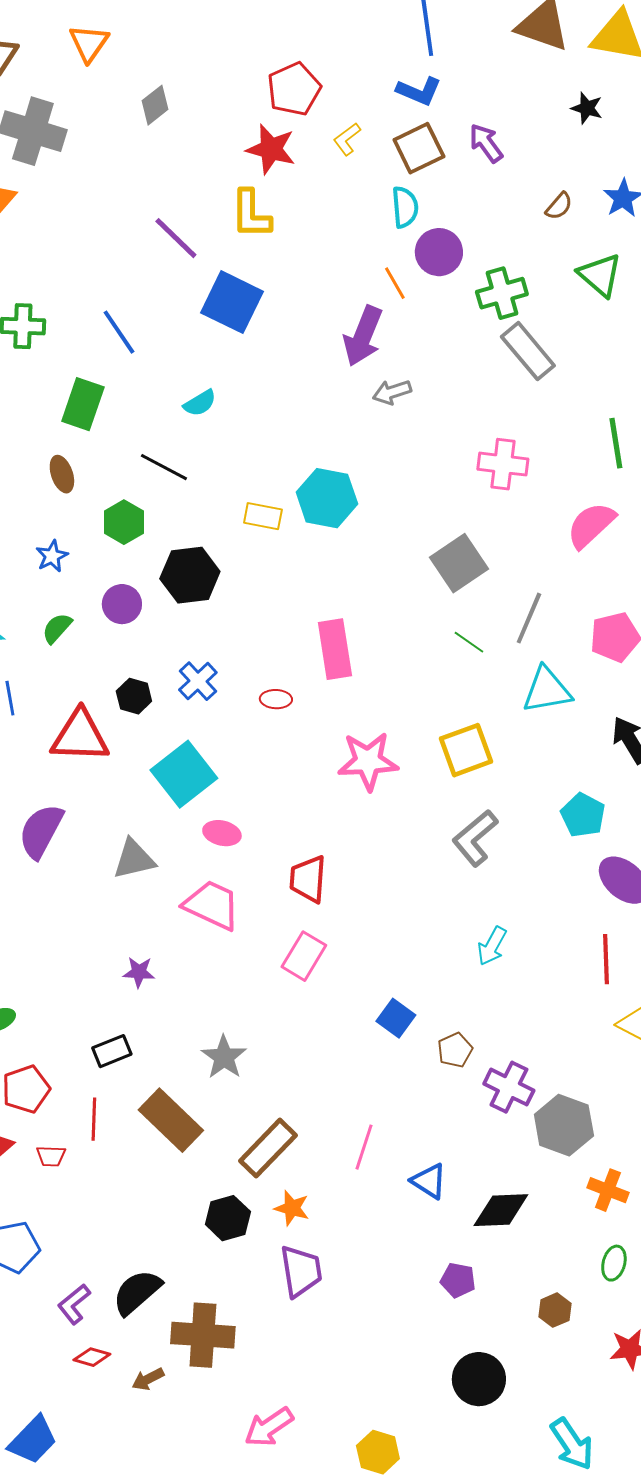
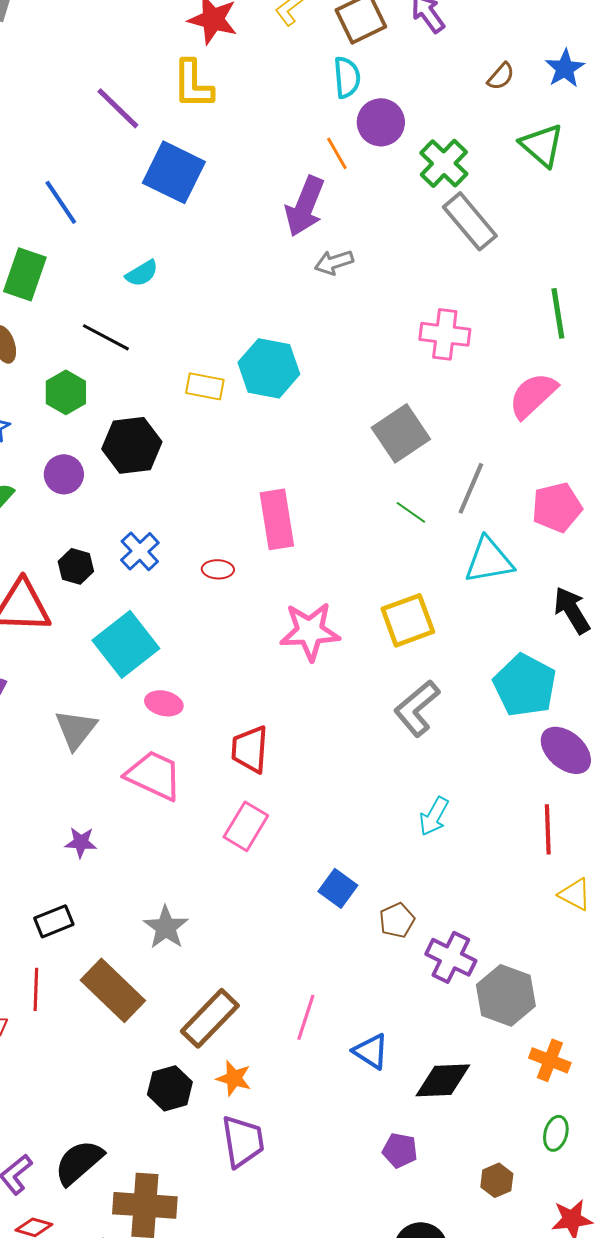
green cross: (502, 293) -> (444, 163), turned -30
cyan pentagon: (583, 815) -> (525, 685), size x1.4
gray triangle: (134, 859) -> (76, 729), turned -39

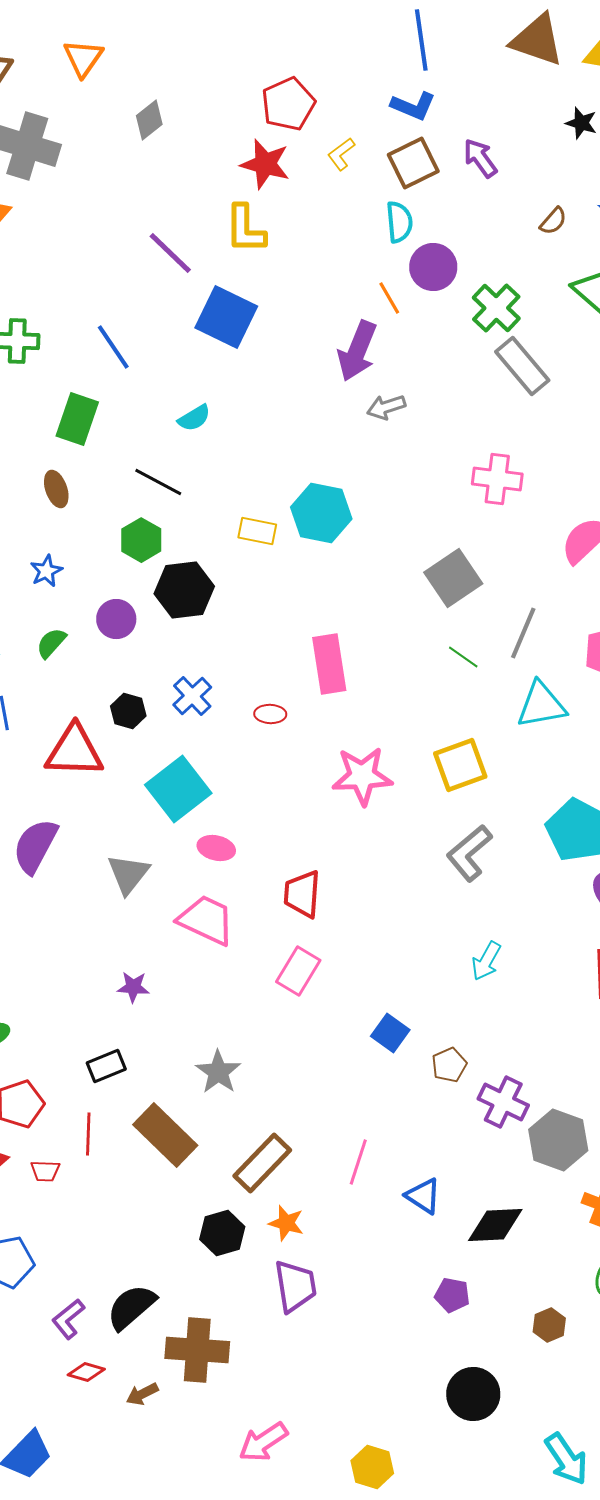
green hexagon: (66, 392) -> (141, 540), moved

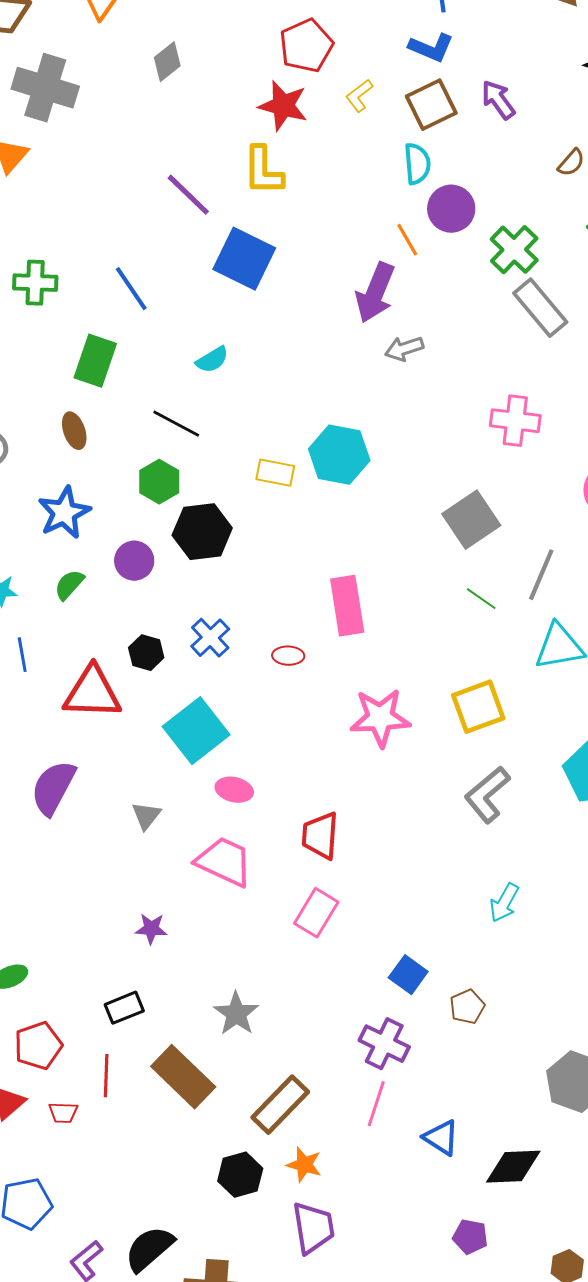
blue star: (46, 571) -> (64, 513), size x1.6
gray triangle: (128, 874) -> (146, 816), size x0.7
purple cross: (503, 1102) -> (384, 1044), moved

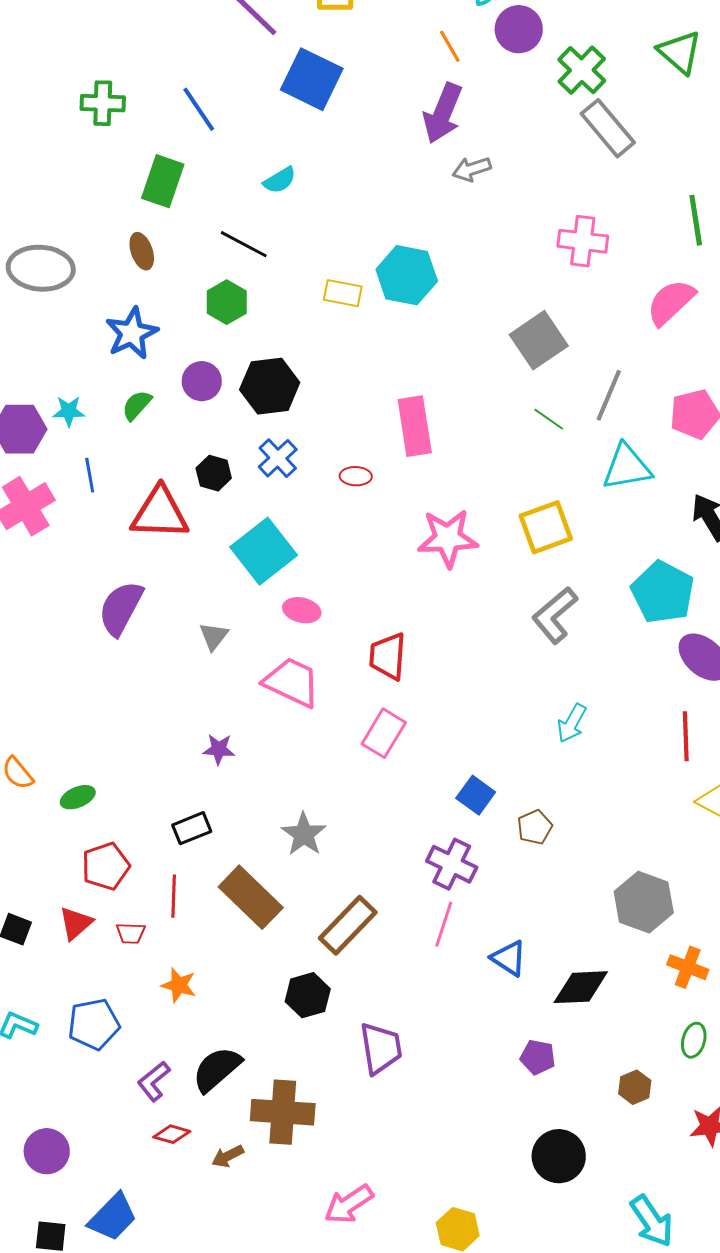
orange line: (407, 240) -> (450, 46), moved
black hexagon: (202, 532) -> (270, 386), moved
orange star: (304, 1165) -> (179, 985), moved

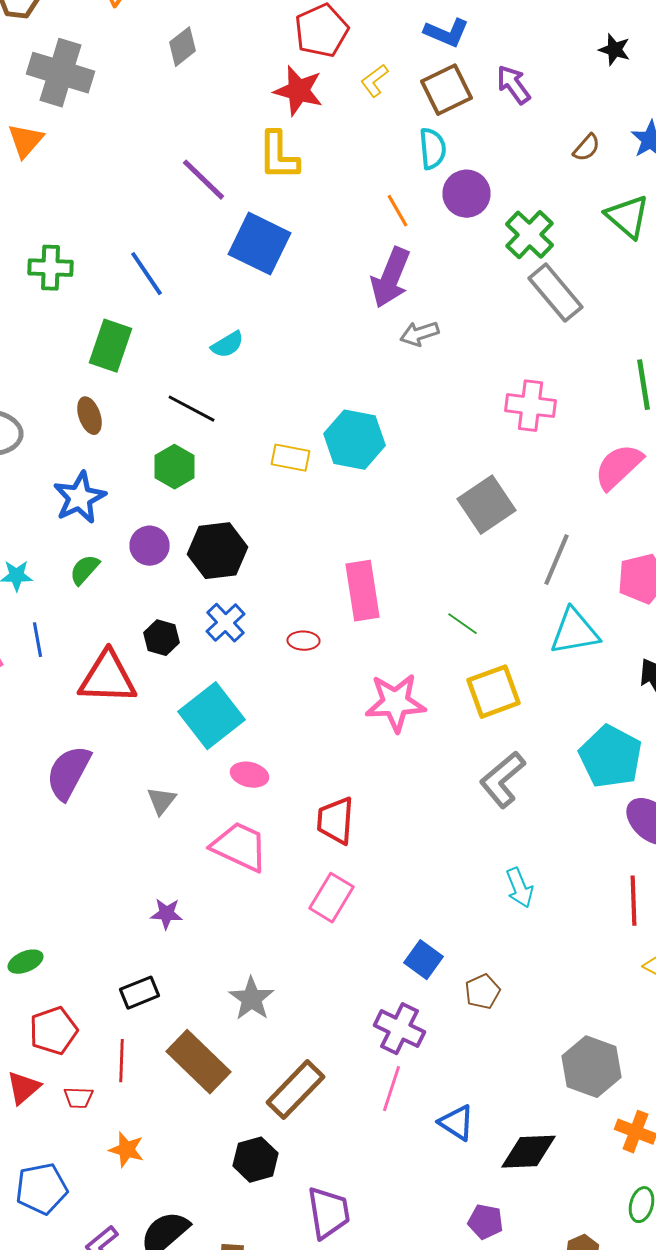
green line: (549, 419) -> (462, 624), moved
cyan arrow: (572, 723) -> (520, 888), turned -51

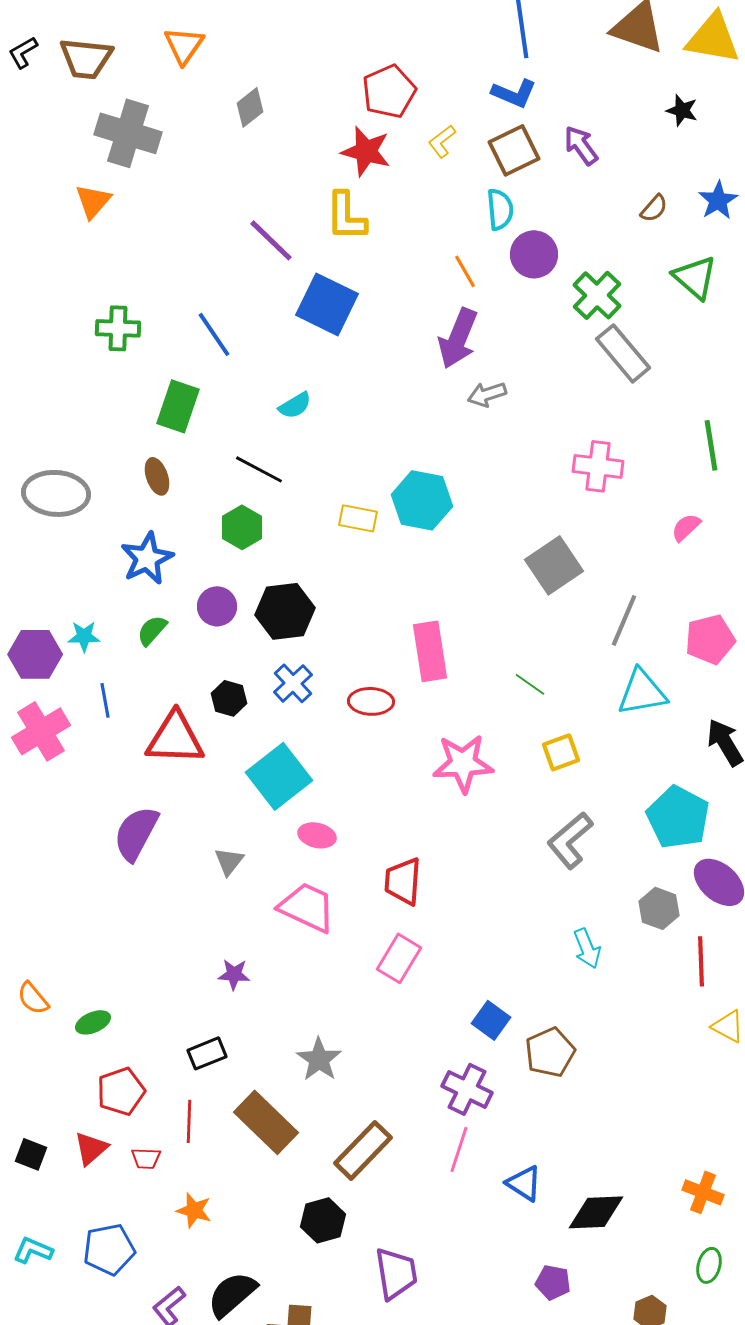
pink semicircle: (618, 467) -> (686, 527), size x0.6
red ellipse: (304, 641) -> (371, 701), size x1.4
yellow square: (494, 692) -> (561, 752), size x0.7
brown pentagon: (482, 992) -> (550, 1052), size x1.4
gray hexagon: (592, 1067) -> (659, 908), moved, size x0.7

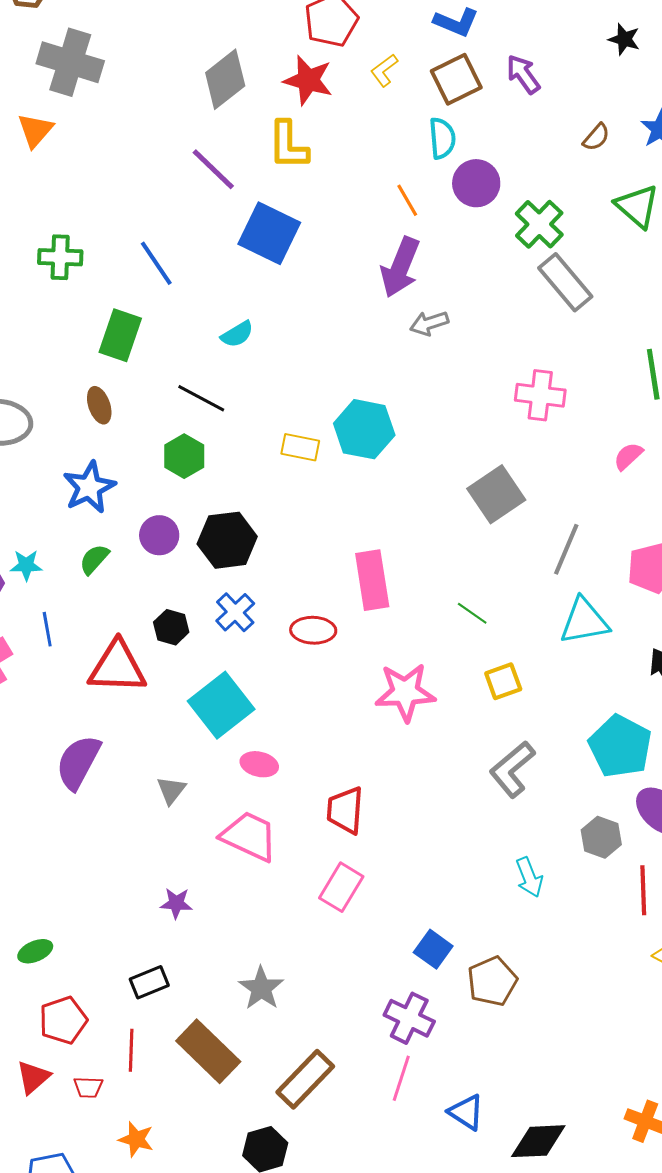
gray diamond: (250, 107) -> (225, 79), moved, size x1.5

